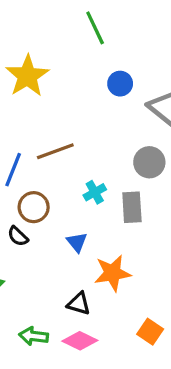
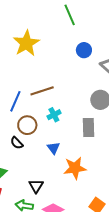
cyan cross: (95, 192) -> (54, 115), moved
black triangle: (79, 304) -> (36, 186), moved, turned 42

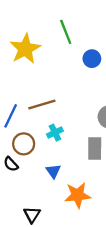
green line: (70, 15) -> (66, 32), moved

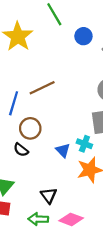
cyan cross: (55, 133) -> (84, 144), moved, turned -35

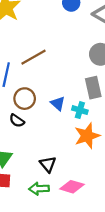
blue triangle: (63, 150) -> (58, 103), moved

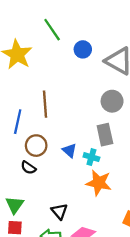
brown line: (34, 57) -> (45, 104), turned -65
orange star: (87, 136) -> (99, 183), turned 30

